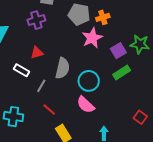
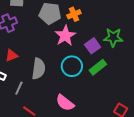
cyan circle: (89, 81) -> (72, 66), moved

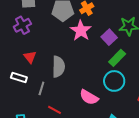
red triangle: (12, 55) -> (30, 57), turned -40
cyan circle: (72, 66) -> (114, 81), moved

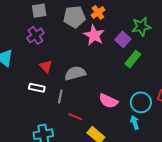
gray semicircle: (58, 67) -> (75, 73), turned -100
cyan circle: (114, 81) -> (141, 102), moved

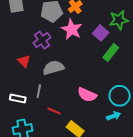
purple cross: (36, 35) -> (42, 40), moved
white rectangle: (37, 88) -> (18, 99), moved
cyan arrow: (135, 122) -> (114, 116), turned 88

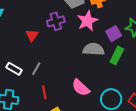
green rectangle: (111, 53) -> (117, 55), turned -30
gray semicircle: (53, 68) -> (94, 49), moved
red line: (54, 111) -> (44, 92), turned 40

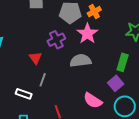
purple square: (114, 34) -> (116, 83), moved
gray semicircle: (94, 49) -> (81, 61), moved
gray line: (36, 69) -> (43, 80), moved

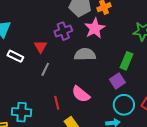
white rectangle: (24, 94) -> (15, 56), moved
pink semicircle: (93, 101) -> (81, 94), moved

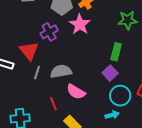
red triangle: (41, 47) -> (29, 51), size x1.5
gray semicircle: (85, 54) -> (61, 71), moved

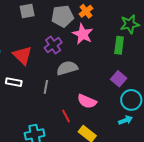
red triangle: (29, 51) -> (22, 55), moved
green rectangle: (116, 52) -> (119, 45), moved
gray semicircle: (61, 71) -> (67, 68), moved

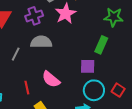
green rectangle: (119, 45) -> (101, 45), moved
purple square: (119, 79) -> (88, 66), turned 35

